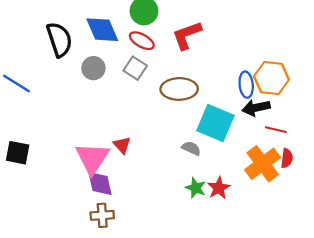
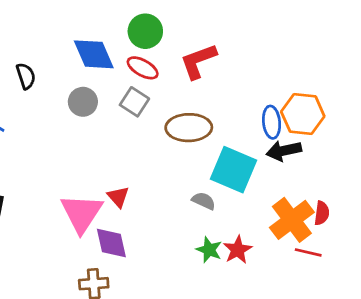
black semicircle: (59, 40) -> (26, 76), moved, size x0.6
red line: (276, 130) -> (308, 252), moved
purple diamond: (100, 183) -> (111, 243), moved

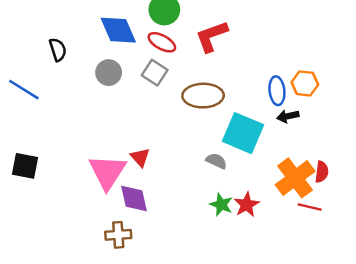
orange hexagon: (303, 114) -> (305, 83), size x0.7
black arrow: (284, 151) -> (288, 116), size x0.7

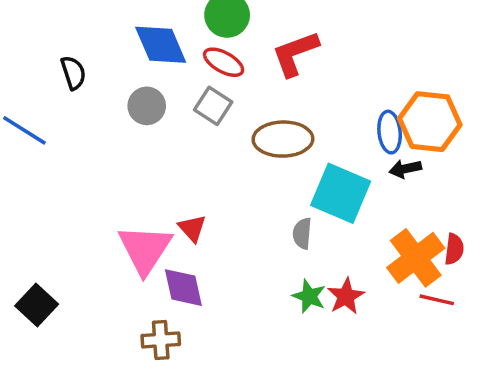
orange hexagon: (305, 83) -> (430, 122), size x1.6
gray semicircle: (216, 161) -> (302, 233), turned -110
black square: (25, 166) -> (37, 305), moved, turned 32

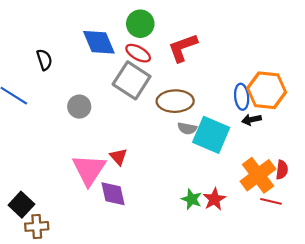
gray circle: (147, 106) -> (79, 107), moved
gray square: (213, 106) -> (132, 80), size x1.6
gray semicircle: (302, 233) -> (187, 128), moved, turned -84
brown cross: (161, 340) -> (37, 226), moved

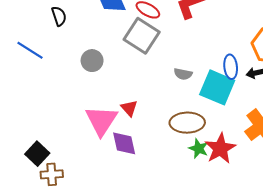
blue ellipse: (242, 97) -> (231, 67), moved
brown ellipse: (175, 101) -> (187, 123), moved
gray semicircle: (187, 128) -> (183, 74), moved
red star: (214, 199) -> (220, 148), size x1.4

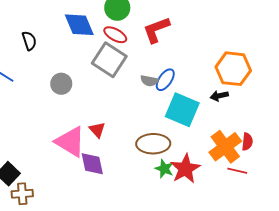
blue ellipse: (231, 67) -> (165, 80), moved, turned 40
gray semicircle: (183, 74) -> (149, 81), moved
pink triangle: (101, 121) -> (70, 142), turned -32

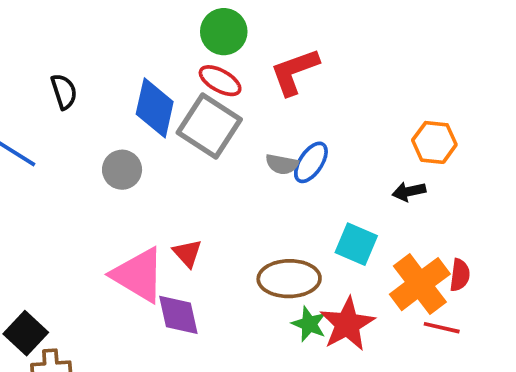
blue diamond: (79, 25) -> (155, 108), moved, turned 36
orange hexagon: (233, 69) -> (434, 142), size x0.7
cyan square: (182, 110) -> (356, 244), moved, size x0.7

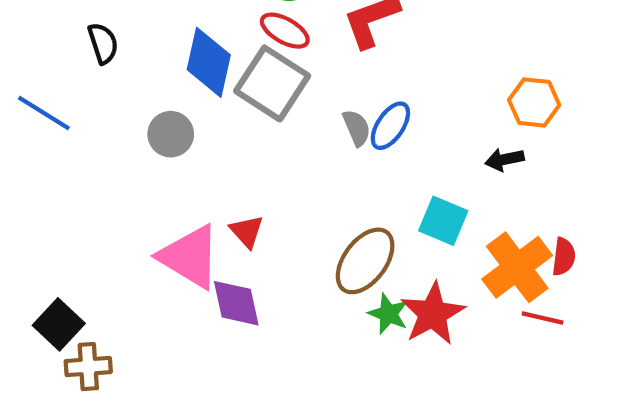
gray semicircle: (282, 164) -> (357, 128), turned -124
brown ellipse: (289, 279) -> (365, 261), turned -52

